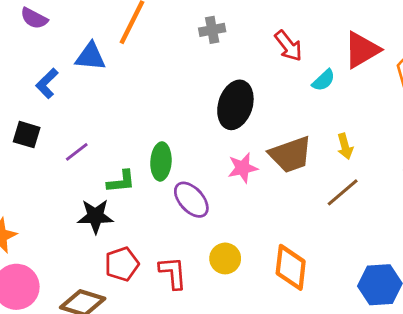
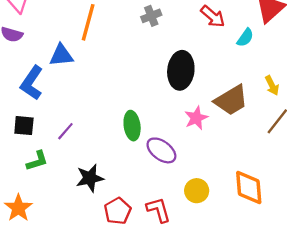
blue L-shape: (47, 83) -> (32, 83), size x1.4
green L-shape: (121, 182) -> (37, 161), moved

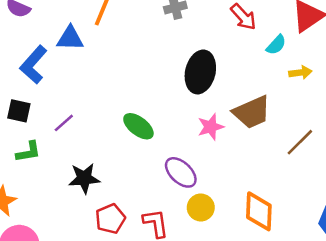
yellow arrow: (272, 85) -> (300, 73), moved, turned -78
green ellipse: (132, 126) -> (138, 126), turned -52
purple ellipse: (161, 150) -> (181, 172), moved

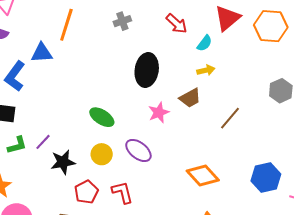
yellow arrow: (300, 73) -> (206, 70), moved
brown trapezoid: (252, 112) -> (190, 98), size x0.7
purple line: (64, 123) -> (43, 142), moved
yellow circle: (201, 207) -> (102, 154), moved
orange diamond: (259, 211) -> (203, 175), turned -40

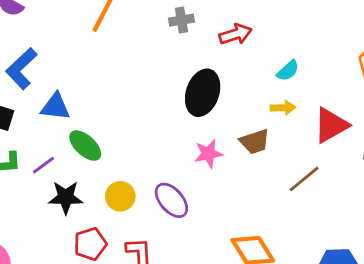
red triangle: (227, 18) -> (331, 125), moved
red arrow: (177, 24) -> (236, 34), moved, turned -70
blue triangle: (42, 53) -> (55, 107), moved
green ellipse: (102, 117) -> (85, 146), moved

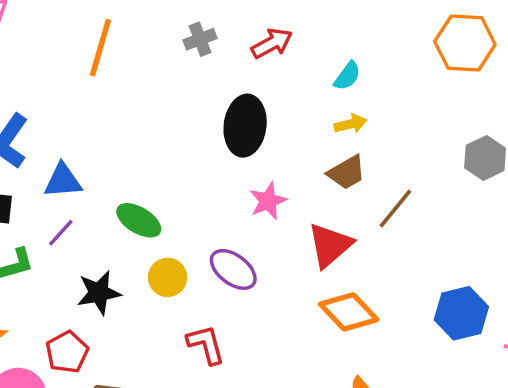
red triangle: (331, 125) -> (330, 245), moved
brown trapezoid: (255, 142) -> (347, 173), moved
green ellipse: (85, 146) -> (139, 220), moved
purple line: (43, 165) -> (61, 233), moved
red pentagon: (90, 244) -> (67, 352), moved

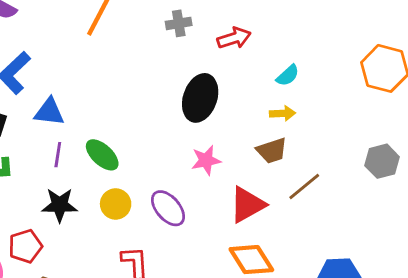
purple line: (61, 233) -> (58, 155), moved, turned -45

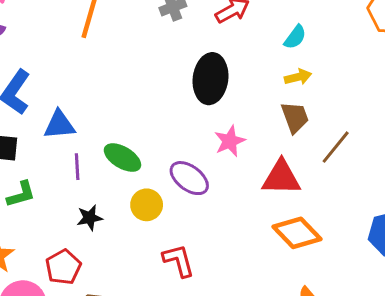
brown trapezoid: (272, 151) -> (295, 117), turned -80
black star: (60, 205) -> (90, 218), size x0.7
red triangle: (247, 205) -> (281, 178), turned 42
purple ellipse: (168, 208) -> (189, 178), moved

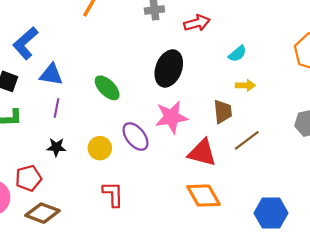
yellow arrow: (298, 77) -> (245, 85), moved
pink star: (230, 141) -> (171, 117), size x1.4
green ellipse: (122, 158) -> (107, 88), moved

